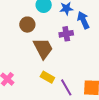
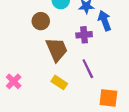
purple line: (66, 87) -> (88, 69), moved

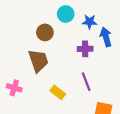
brown trapezoid: (57, 50) -> (38, 61), moved
pink cross: (14, 81) -> (14, 88), turned -32

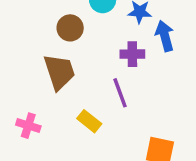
purple line: (86, 82) -> (120, 93), moved
pink cross: (14, 88) -> (28, 126), moved

